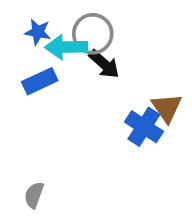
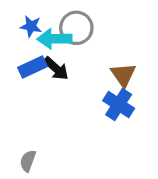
black arrow: (104, 64) -> (56, 69), moved
brown triangle: (167, 108) -> (123, 75), moved

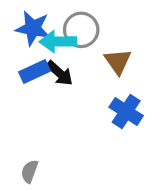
blue star: (31, 26) -> (33, 28), size x1.5
brown triangle: (123, 75) -> (118, 62), moved

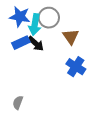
cyan arrow: (58, 42) -> (35, 25), turned -80

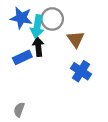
blue rectangle: (21, 43) -> (22, 57), moved
black arrow: (36, 44) -> (38, 47), turned -138

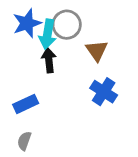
blue star: (21, 18) -> (27, 23), turned -30
blue rectangle: (22, 57) -> (26, 104), moved

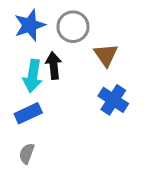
cyan arrow: (48, 34) -> (33, 76), moved

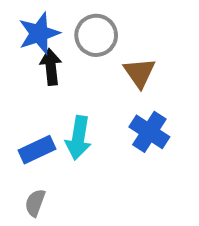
black arrow: (54, 65) -> (51, 67), moved
cyan arrow: (33, 76) -> (78, 138), moved

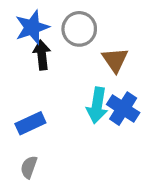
cyan arrow: (78, 138) -> (97, 105), moved

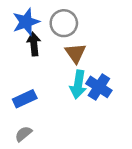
brown triangle: (115, 60) -> (76, 53), moved
gray semicircle: (29, 167) -> (23, 134), turned 30

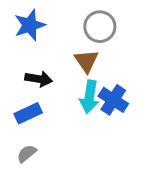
gray circle: (64, 23) -> (100, 27), moved
black arrow: (34, 44) -> (39, 79), moved, turned 105

